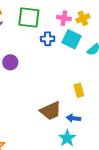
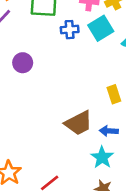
cyan square: (72, 39) -> (101, 28), turned 36

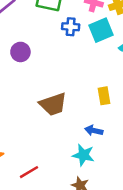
brown trapezoid: (79, 123) -> (53, 104), moved
cyan star: (102, 157) -> (83, 155), turned -30

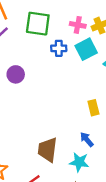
brown trapezoid: (53, 104) -> (48, 150), moved, turned 120
blue arrow: (94, 131) -> (87, 139), turned 42

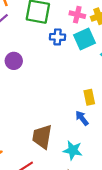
blue arrow: (87, 139) -> (82, 118), moved

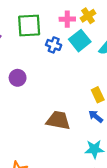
blue cross: (57, 37) -> (54, 45), turned 32
brown trapezoid: (42, 137) -> (58, 120), moved, turned 105

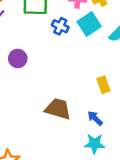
blue arrow: (96, 116) -> (95, 118), moved

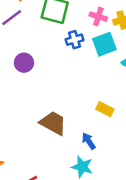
blue cross: (60, 26) -> (74, 40), turned 35
yellow rectangle: (103, 85) -> (105, 109), turned -56

